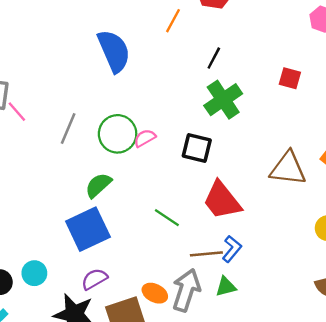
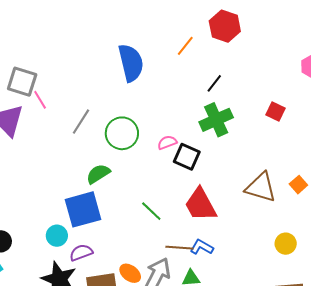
pink semicircle: (145, 138) -> (167, 142), moved
blue L-shape: (232, 249) -> (202, 247), turned -110
cyan circle: (34, 273) -> (57, 236), moved

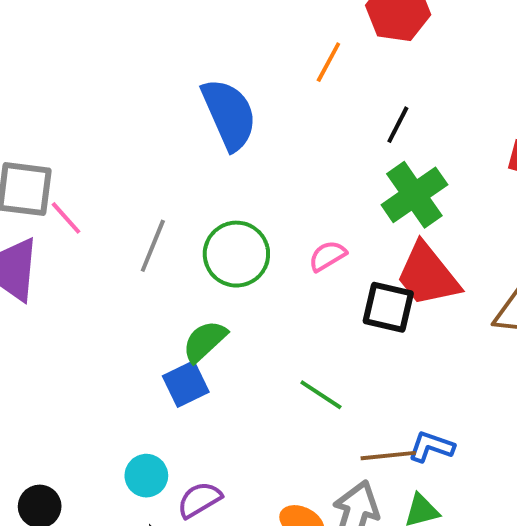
black square: (187, 157) -> (388, 307), moved
red trapezoid: (200, 205) -> (428, 275), moved
blue square: (83, 209) -> (186, 384), moved, size x0.6

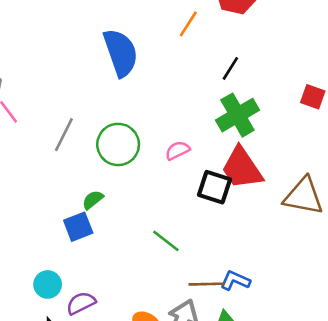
green semicircle: (205, 341) -> (93, 200), size x0.7

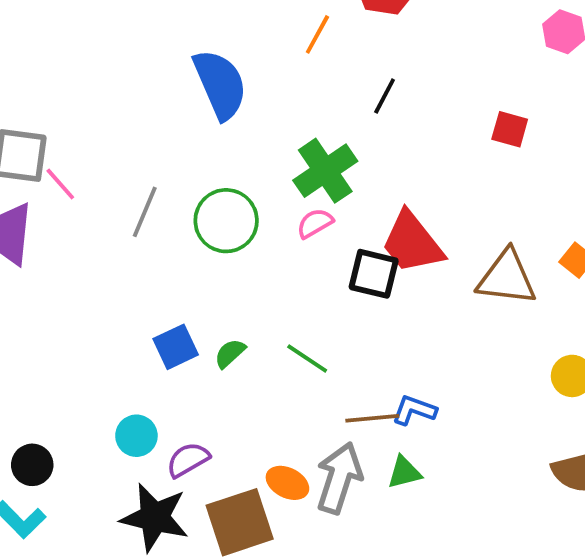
green cross: (237, 115) -> (325, 171), moved
green semicircle: (93, 200) -> (230, 353), moved

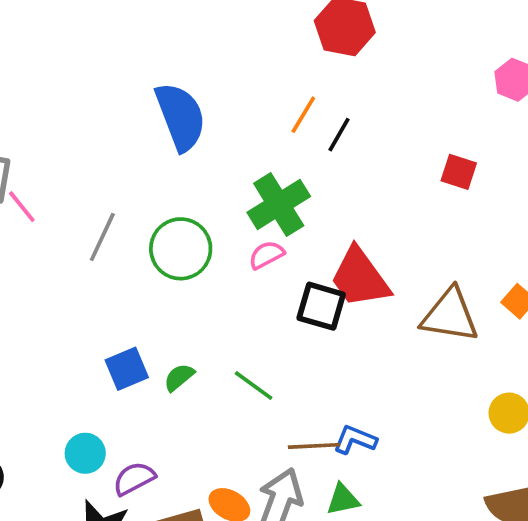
orange line: (317, 34) -> (303, 115), moved

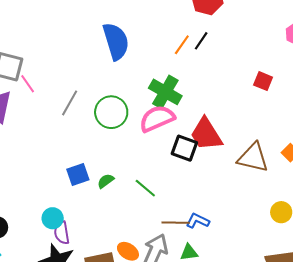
black line: (339, 135) -> (201, 41), moved
green cross: (279, 204) -> (165, 92), turned -32
pink semicircle: (266, 255) -> (157, 119), size x1.8
purple semicircle: (134, 479) -> (62, 233), moved, turned -75

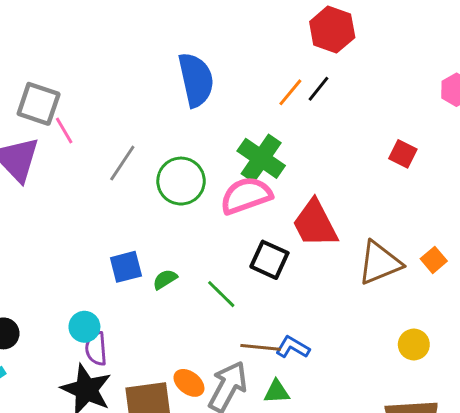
black square: (184, 148) -> (269, 260), moved
brown triangle: (253, 158) -> (380, 263), turned -40

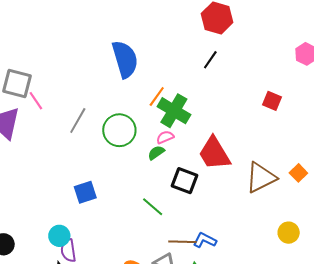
orange line: (290, 92) -> (157, 96), moved
pink semicircle: (246, 196) -> (165, 137), size x0.5
green semicircle: (165, 279) -> (156, 153), moved

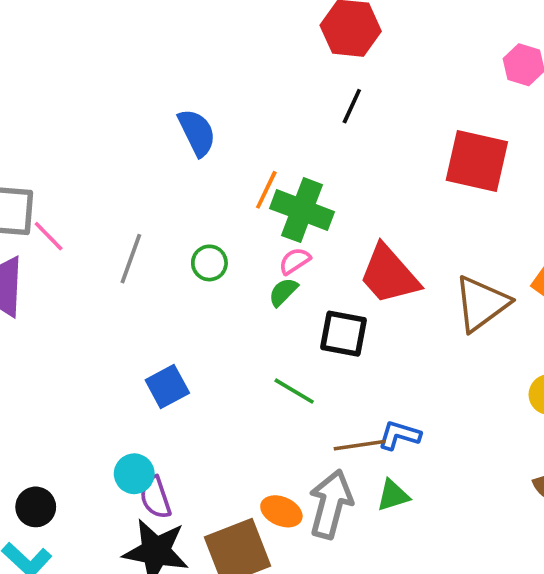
blue semicircle: (125, 59) -> (197, 132), size x0.7
red square: (272, 101) -> (477, 161), size x1.8
green circle: (119, 130) -> (209, 263), size x0.6

